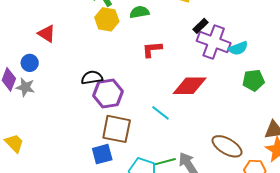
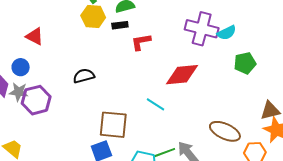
black rectangle: (201, 26) -> (120, 25), moved, turned 42
purple hexagon: (108, 93) -> (36, 100), moved

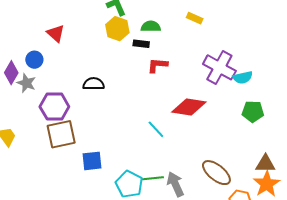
purple hexagon: (36, 100) -> (54, 107), moved
brown square: (113, 125) -> (61, 134), moved, turned -32

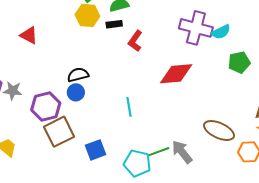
blue circle: (34, 60) -> (76, 92), moved
red L-shape: (157, 65) -> (135, 41), turned -45
cyan line: (156, 129) -> (129, 107), moved, turned 48

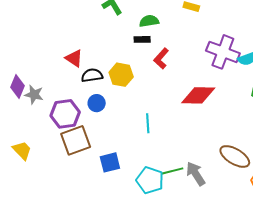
yellow hexagon: (87, 15) -> (121, 75), moved
red triangle: (29, 35) -> (74, 58), moved
black semicircle: (78, 75) -> (92, 75), moved

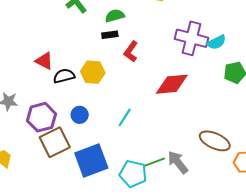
blue circle: (97, 103) -> (80, 115), moved
cyan line: (148, 123) -> (125, 117), turned 42
blue square: (110, 162) -> (91, 161), size x1.6

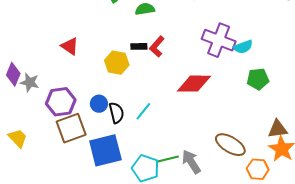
black rectangle: (110, 35) -> (139, 46), moved
black semicircle: (64, 76) -> (116, 113), moved, turned 85

